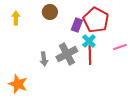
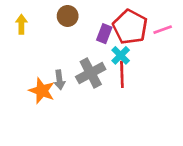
pink line: (120, 47) -> (163, 30), moved
orange star: (18, 84) -> (42, 91), moved

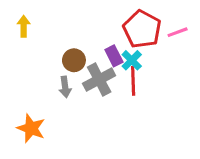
brown circle: (68, 16) -> (74, 60), moved
purple rectangle: (104, 34) -> (114, 56), moved, turned -48
orange star: (42, 91) -> (31, 128), moved

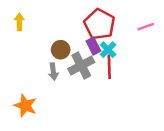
red pentagon: (142, 29) -> (100, 24), moved

